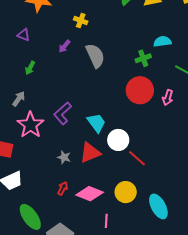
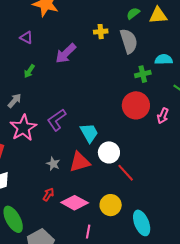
yellow cross: (81, 21) -> (101, 32), moved, turned -32
purple arrow: (64, 46) -> (66, 53), size x1.6
gray semicircle: (95, 56) -> (129, 41), moved

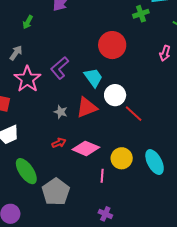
red circle: (136, 105) -> (112, 45), moved
red arrow: (48, 194) -> (59, 143), turned 40
yellow circle: (111, 205) -> (122, 158), moved

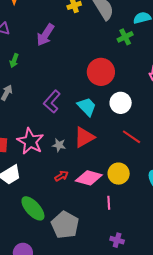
pink star: (27, 79) -> (30, 141), moved
white circle: (115, 95) -> (121, 103), moved
yellow circle: (122, 158) -> (119, 174), moved

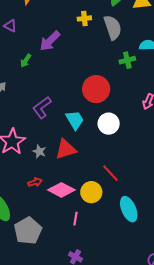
green arrow: (14, 61) -> (26, 61), moved
red line: (131, 137) -> (110, 173), moved

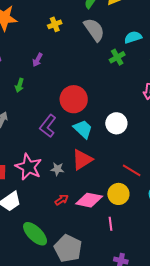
yellow cross: (84, 18) -> (55, 24), moved
purple arrow: (50, 41) -> (37, 60), size x0.6
red circle: (96, 89) -> (74, 99), moved

